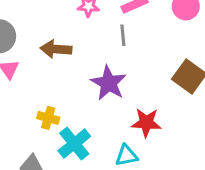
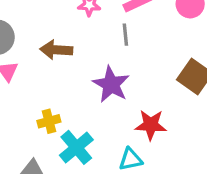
yellow cross: (48, 118) -> (49, 121), turned -30

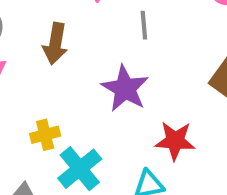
brown arrow: (56, 50) -> (55, 44), turned -84

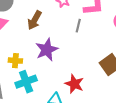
purple star: (125, 89) -> (47, 50), moved

